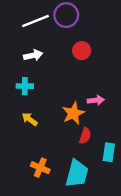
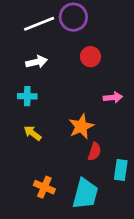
pink arrow: (96, 100) -> (113, 98), moved

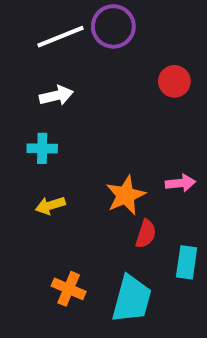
red circle: (91, 57) -> (174, 81), moved
pink arrow: (113, 98) -> (180, 183), moved
yellow arrow: (33, 133) -> (50, 205), turned -54

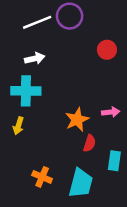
cyan cross: (42, 148) -> (26, 91), size x1.6
yellow arrow: (50, 205) -> (18, 126), moved, turned -56

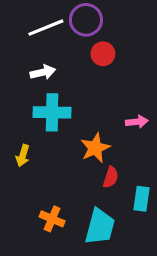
red circle: (107, 50) -> (103, 54), moved
cyan cross: (26, 91) -> (52, 112), moved
pink arrow: (111, 112) -> (137, 122), moved

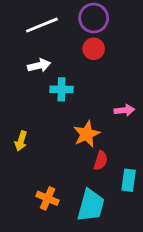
purple circle: (86, 20) -> (94, 18), moved
cyan cross: (52, 112) -> (61, 89), moved, size x0.7

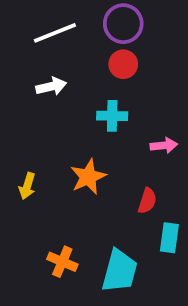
cyan cross: (61, 89) -> (112, 116), moved
orange star: (87, 134) -> (88, 177), moved
red semicircle: (101, 161) -> (147, 201), moved

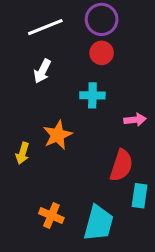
white arrow: (51, 86) -> (42, 71), turned 130
orange star: (88, 177) -> (57, 135), moved
red semicircle: (147, 201) -> (121, 165), size x1.5

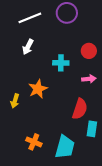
red circle: (102, 53) -> (89, 51), moved

